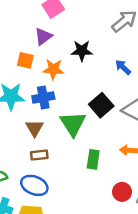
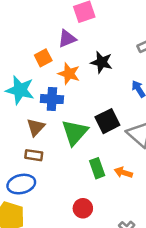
orange square: (25, 60) -> (43, 58), turned 35
green rectangle: (93, 159) -> (97, 168), moved, turned -42
blue ellipse: (34, 185) -> (21, 184), turned -50
red circle: (122, 192) -> (83, 208), moved

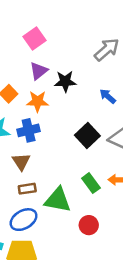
purple triangle: (67, 39) -> (39, 71), moved
green triangle: (75, 132) -> (58, 200), moved, turned -44

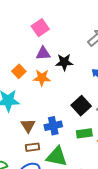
purple triangle: (39, 71) -> (43, 53), turned 35
blue cross: (29, 130) -> (53, 126), moved
green rectangle: (91, 183) -> (84, 133), moved, turned -63

